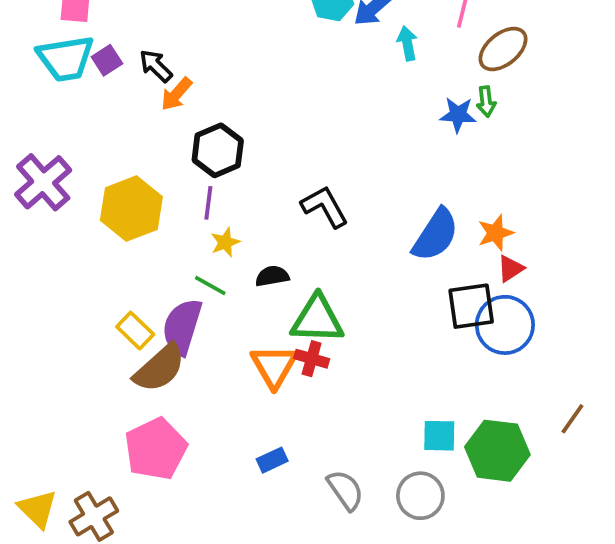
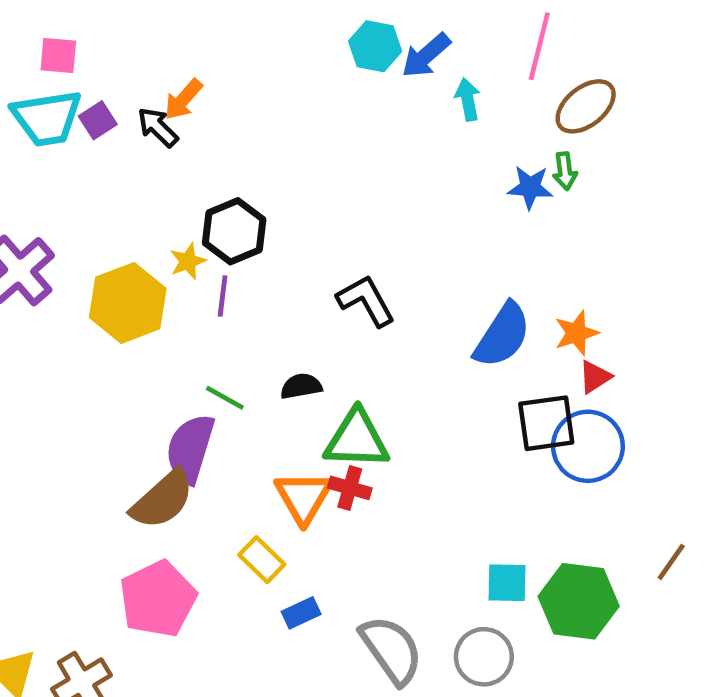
orange arrow: (176, 94) -> (183, 99), moved
yellow star: (225, 242) -> (188, 261), moved
yellow rectangle: (135, 331) -> (262, 560), moved
gray semicircle: (345, 490) -> (391, 650), size x1.4

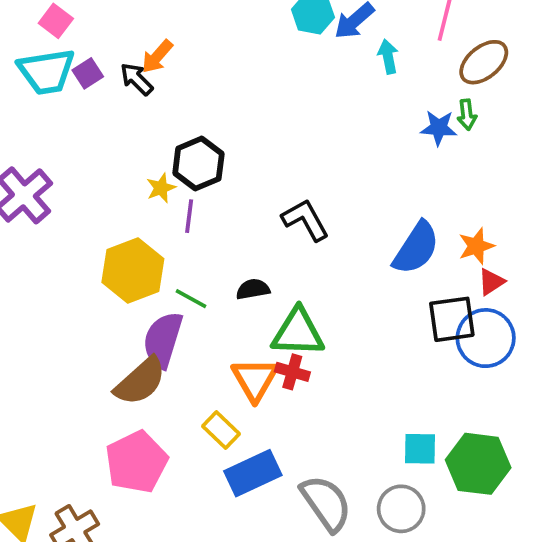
pink square: (58, 56) -> (56, 21), turned 32
yellow hexagon: (128, 303) -> (133, 270), moved
blue rectangle: (301, 613) -> (253, 473), size x1.8

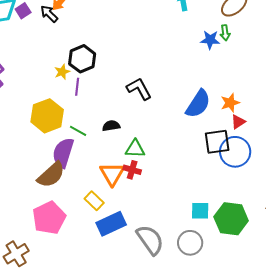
green triangle: (298, 332) -> (135, 149), size x0.7

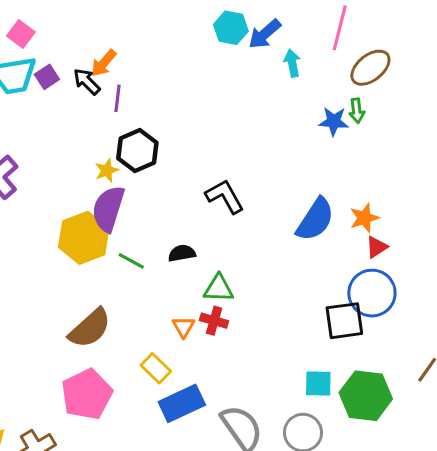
purple line: (77, 87) -> (117, 98), moved
black square: (217, 142) -> (344, 321), moved
purple semicircle: (63, 153) -> (108, 209), moved
orange triangle: (112, 174) -> (183, 327), size x0.6

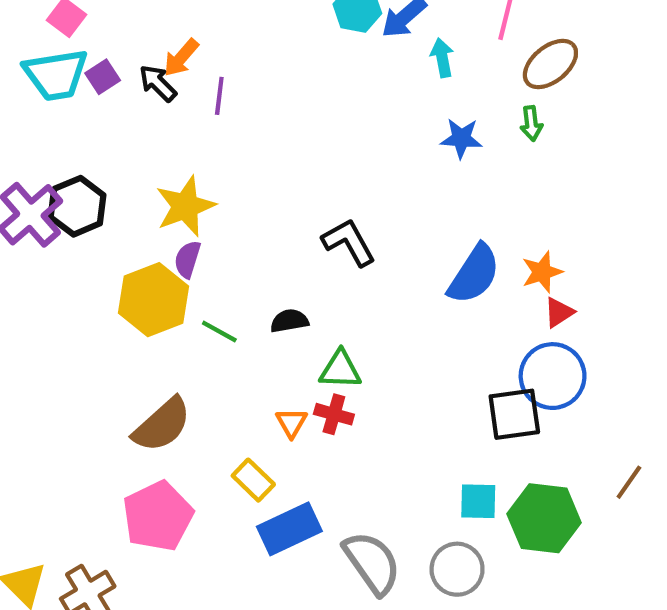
purple line: (117, 98) -> (219, 96), moved
blue star: (334, 121) -> (461, 138), moved
black hexagon: (137, 150) -> (77, 206), moved
yellow star: (107, 170) -> (185, 206), size x1.8
purple semicircle: (108, 209) -> (187, 259), size x0.6

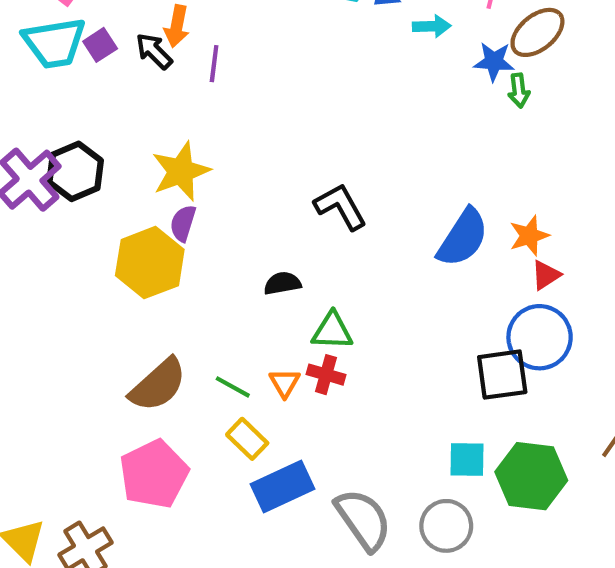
orange arrow: (181, 58) -> (177, 26), turned -30
cyan arrow: (442, 58) -> (432, 26), turned 99
blue star: (461, 138) -> (494, 61), moved
green line: (219, 331) -> (233, 387), moved

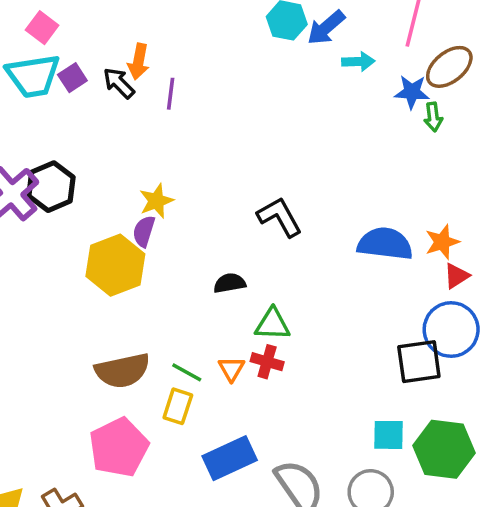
yellow star: (181, 171) -> (156, 201), moved, size x0.7
blue semicircle: (463, 238) -> (385, 244), turned -116
brown semicircle: (158, 385) -> (122, 371), turned 30
yellow rectangle: (247, 439) -> (178, 406), moved, turned 64

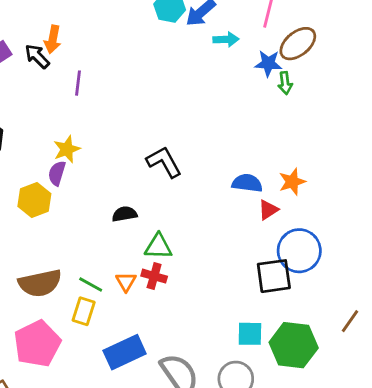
purple line: (171, 94) -> (78, 83), moved
blue semicircle: (385, 244) -> (247, 183), size x0.7
yellow hexagon: (115, 265) -> (34, 200), size x0.7
red triangle: (456, 276) -> (268, 210), moved

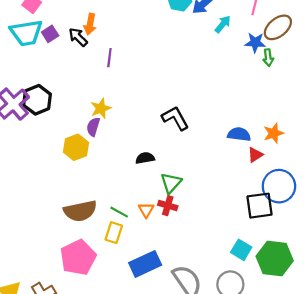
cyan arrow: (226, 39) -> (223, 24), turned -48
green triangle: (158, 246) -> (171, 183), turned -50
cyan square: (250, 334) -> (241, 250), turned 30

